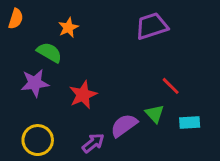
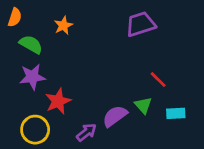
green semicircle: (49, 52) -> (31, 44), moved
red star: (83, 95) -> (58, 101), moved

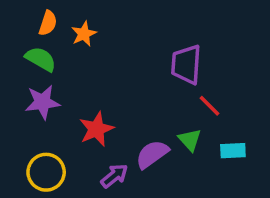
orange semicircle: (15, 17) -> (48, 23), moved
purple trapezoid: (141, 24) -> (186, 64), moved, turned -68
red star: (58, 101) -> (96, 129), moved

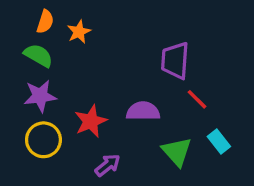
green triangle: (190, 140) -> (177, 152), moved, size x1.4
cyan rectangle: (233, 151) -> (219, 142), turned 55
purple semicircle: (152, 154) -> (143, 111), moved, turned 36
yellow circle: (46, 172) -> (43, 140), moved

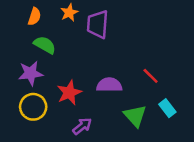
orange star: (79, 32) -> (69, 13), moved
green semicircle: (38, 55) -> (45, 45), moved
purple trapezoid: (175, 61) -> (98, 24), moved

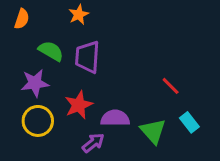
orange semicircle: (34, 16) -> (22, 19), moved
purple trapezoid: (98, 24) -> (87, 57), moved
purple semicircle: (109, 85) -> (115, 118), moved

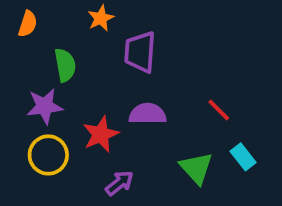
green semicircle: (51, 51) -> (65, 65), turned 50
purple trapezoid: (87, 57) -> (140, 52), moved
purple semicircle: (115, 118) -> (148, 114), moved

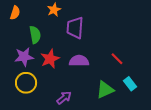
red star: (101, 134) -> (50, 59), moved
green triangle: (196, 168) -> (105, 90), turned 48

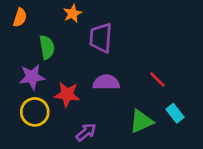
red star: (50, 59) -> (67, 94), moved, turned 30

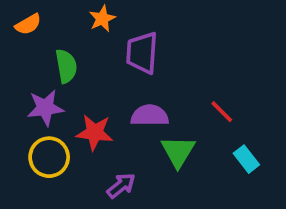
orange semicircle: (20, 18) -> (28, 24), turned 42
green triangle: (141, 121) -> (178, 151), moved, turned -35

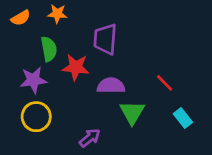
orange star: (102, 19) -> (57, 14), moved, turned 30
red star: (95, 132) -> (76, 67), moved

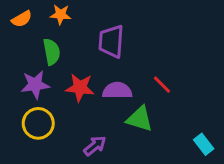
red star: (76, 67) -> (80, 88), moved
red line: (165, 83) -> (162, 85), moved
green triangle: (132, 112) -> (140, 119), turned -44
cyan rectangle: (183, 118) -> (204, 144), moved

